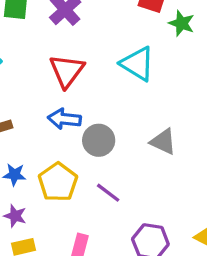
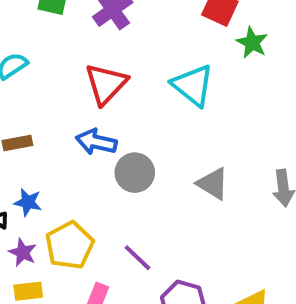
yellow pentagon: (58, 182) -> (70, 245), moved
purple line: (108, 193) -> (137, 258), moved

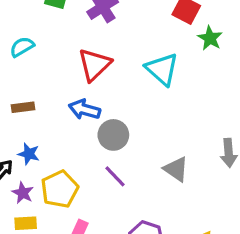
gray triangle: (213, 184) -> (176, 169), moved
purple line: (137, 258) -> (115, 176), moved

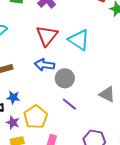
cyan triangle: (162, 69) -> (79, 40), moved

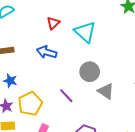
red triangle: (47, 36) -> (53, 23), size x0.6
gray circle: (65, 78) -> (90, 72), moved

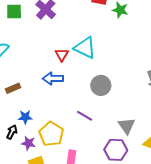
red triangle: (53, 23) -> (62, 55), moved
gray triangle: (106, 91) -> (127, 126), moved, turned 36

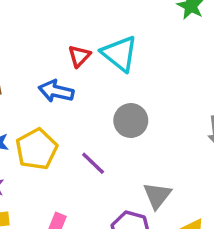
yellow pentagon: (51, 134) -> (37, 149), moved

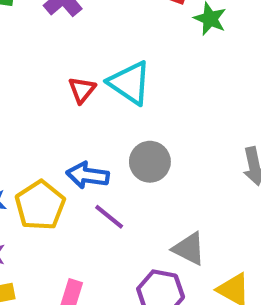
blue arrow: (56, 91) -> (88, 175), moved
gray triangle: (157, 195) -> (189, 249), turned -36

